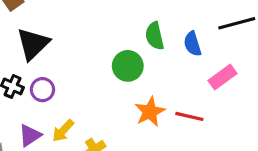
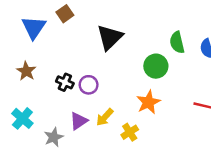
black triangle: (33, 44) -> (110, 37), moved
orange star: (150, 112) -> (148, 102), moved

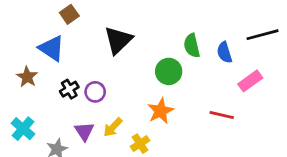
blue triangle: (34, 27) -> (52, 48), moved, turned -30
black cross: (65, 82) -> (69, 89), turned 35
purple triangle: (79, 121) -> (84, 131), turned -30

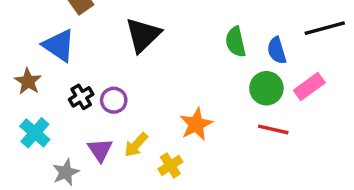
green circle: (169, 71) -> (266, 88), moved
cyan cross: (23, 129) -> (35, 133), moved

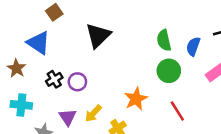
blue semicircle: (277, 50) -> (193, 46), turned 36
green circle: (266, 88) -> (169, 71), moved
red line: (273, 129) -> (177, 111), moved, turned 45
cyan cross: (35, 133) -> (21, 105), turned -35

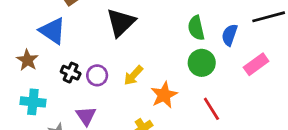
black cross: (54, 79) -> (71, 73), turned -35
yellow arrow: (93, 113) -> (133, 75), moved

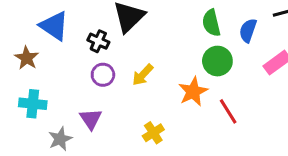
black cross: (71, 73) -> (98, 41), moved
orange star: (164, 95) -> (193, 92), moved

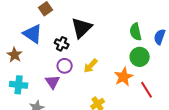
purple triangle: (91, 119) -> (53, 82), moved

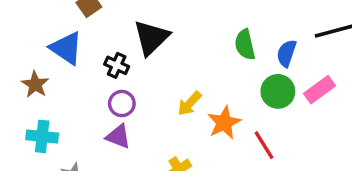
green circle: (140, 57) -> (278, 91), moved
yellow arrow: (91, 66) -> (189, 104), moved
purple triangle: (53, 82) -> (118, 136), moved, turned -35

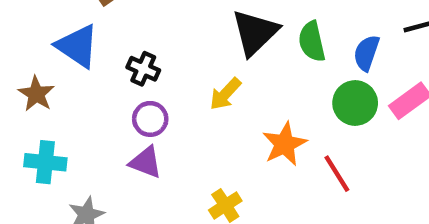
black triangle: (151, 38) -> (255, 32), moved
yellow arrow: (189, 104) -> (225, 94), moved

